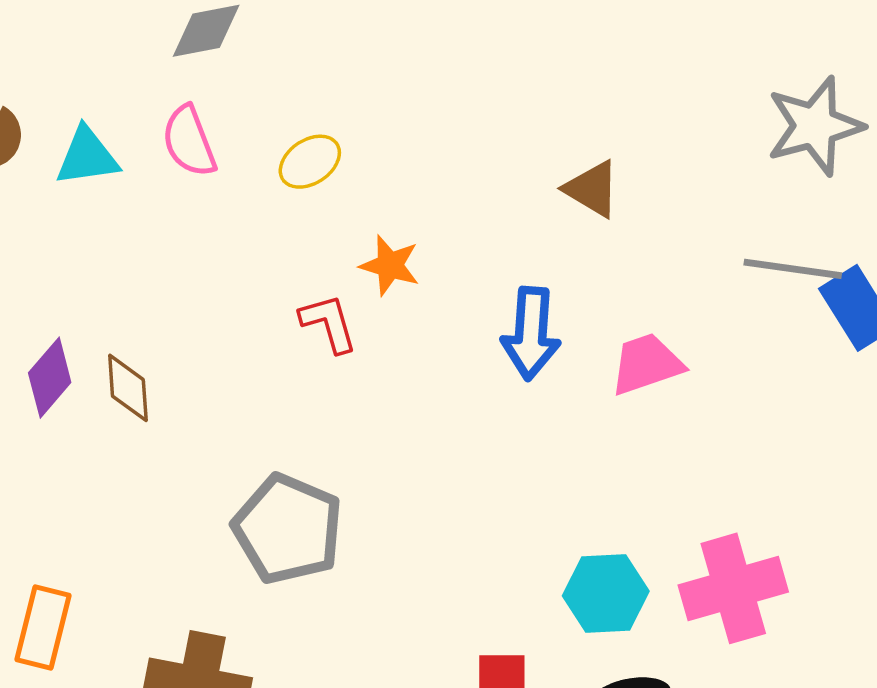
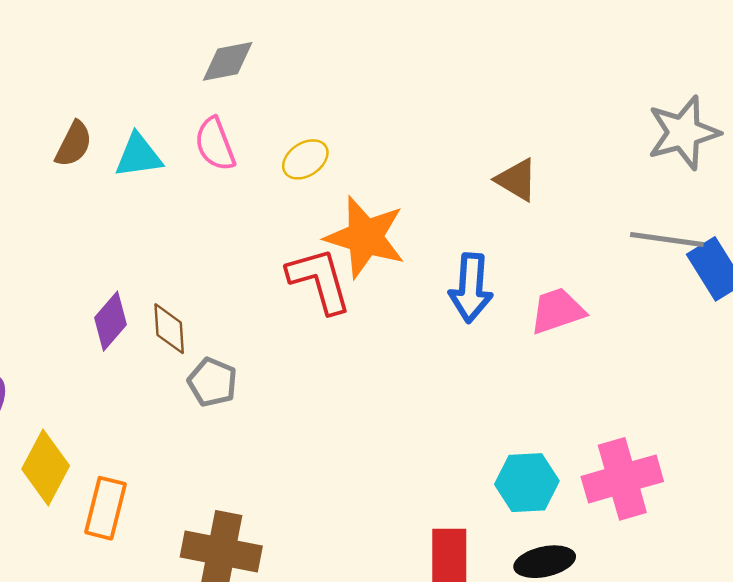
orange star: (390, 265) -> (365, 237), size x1.8
red L-shape: (329, 323) -> (319, 280), size x1.5
gray pentagon: (288, 529) -> (212, 382), moved, size x0.6

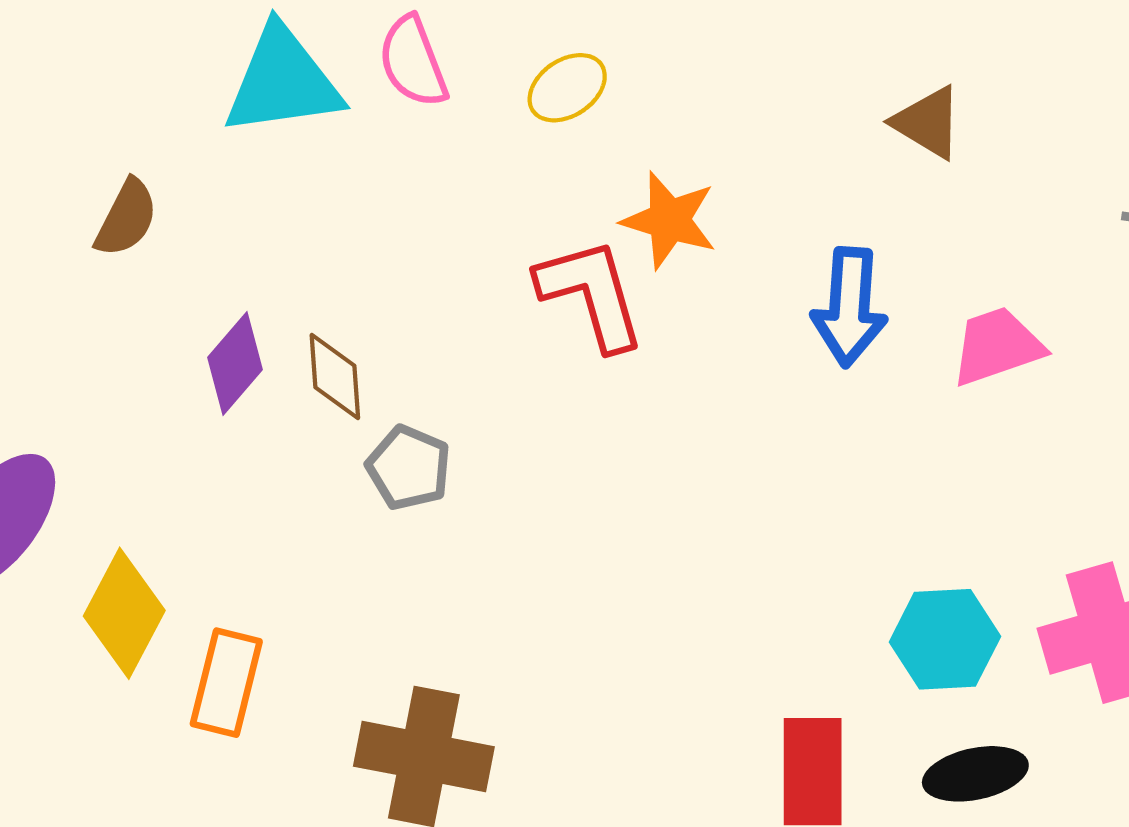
brown semicircle: (74, 144) -> (126, 218), moved
cyan triangle: (139, 156) -> (283, 81), size x1.5
orange star: (365, 237) -> (669, 220), size x0.7

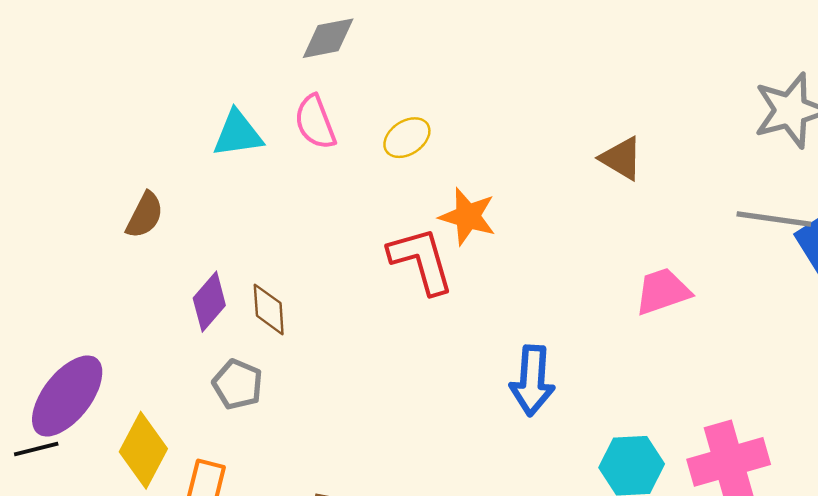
cyan triangle: (283, 81) -> (238, 134), size x0.7
blue arrow: (849, 307) -> (532, 380), moved
gray pentagon: (409, 468) -> (238, 384), moved

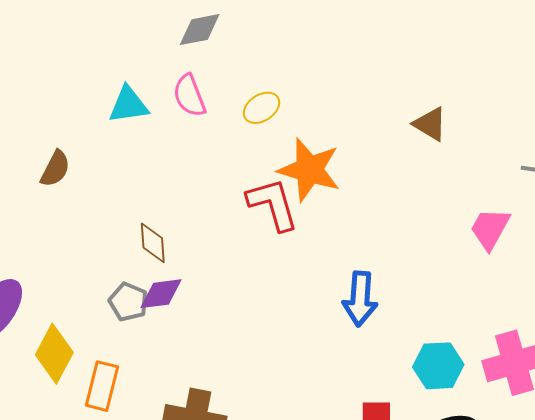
orange star: (468, 216) -> (309, 170), size x1.4
pink trapezoid: (663, 291) -> (490, 229), moved, turned -42
purple diamond: (209, 302) -> (161, 294), moved, turned 42

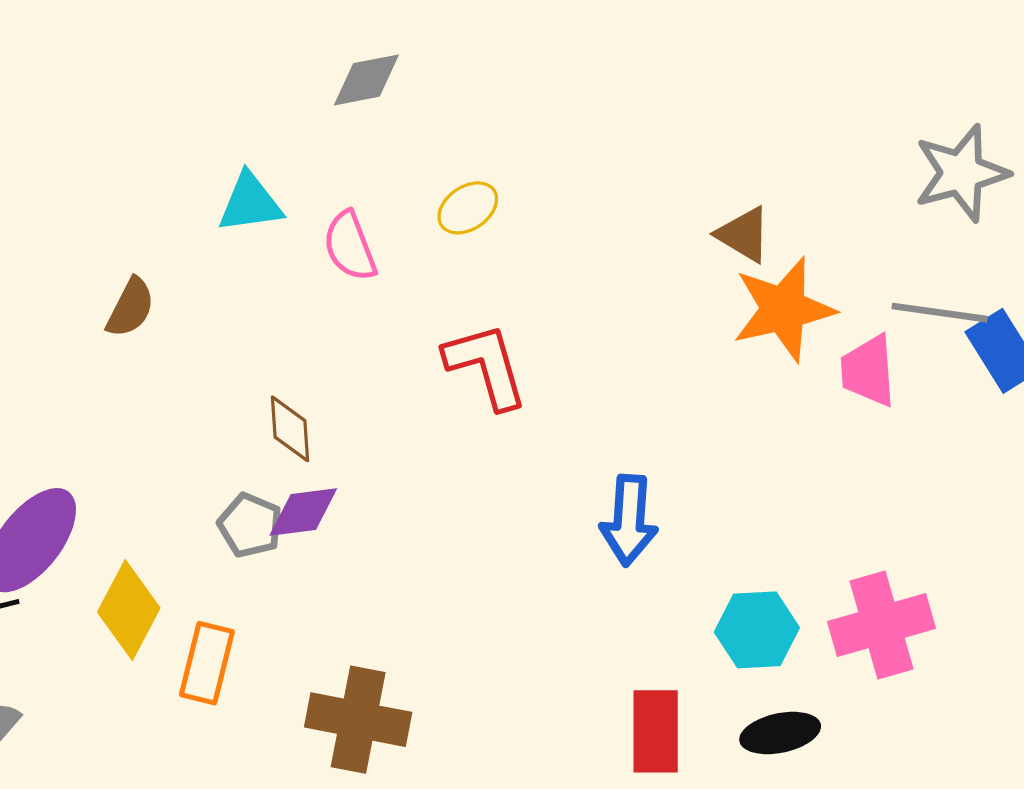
pink semicircle: (189, 96) -> (350, 246), moved
orange star: (309, 170) -> (783, 309), moved, turned -30
pink trapezoid: (490, 229) -> (868, 371), moved, turned -33

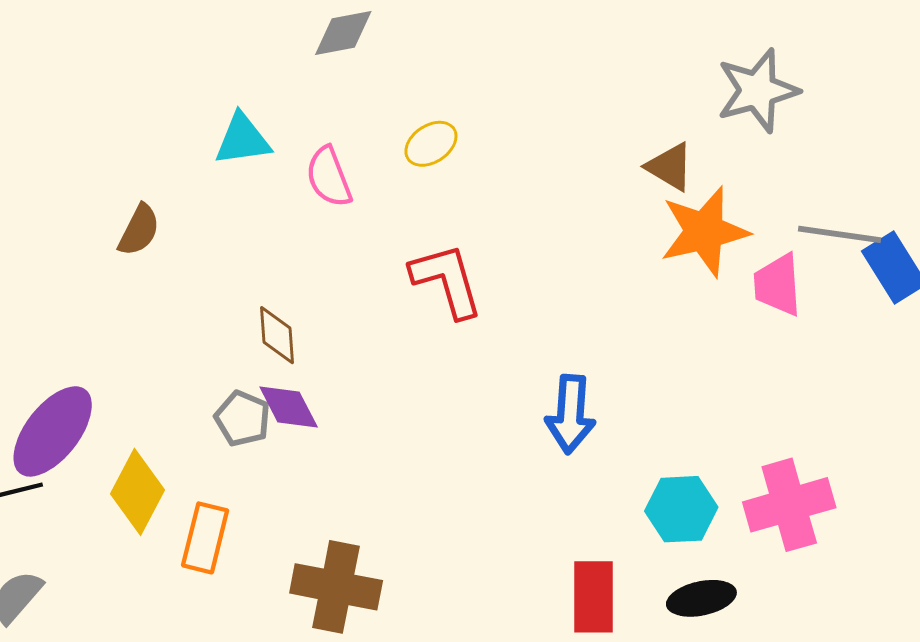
gray star: (961, 173) -> (757, 91), moved
purple diamond: (303, 512) -> (289, 407), turned 70

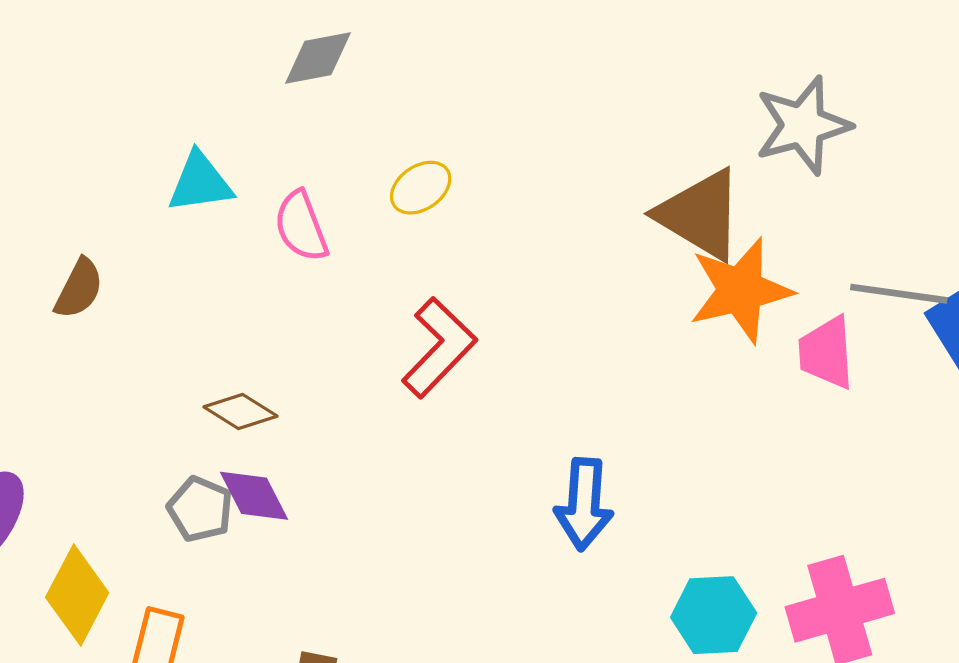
brown triangle: (670, 167) -> (700, 215), size x1.6
red L-shape: (447, 280) -> (439, 348), turned 60
brown diamond: (277, 335) -> (241, 412), turned -54

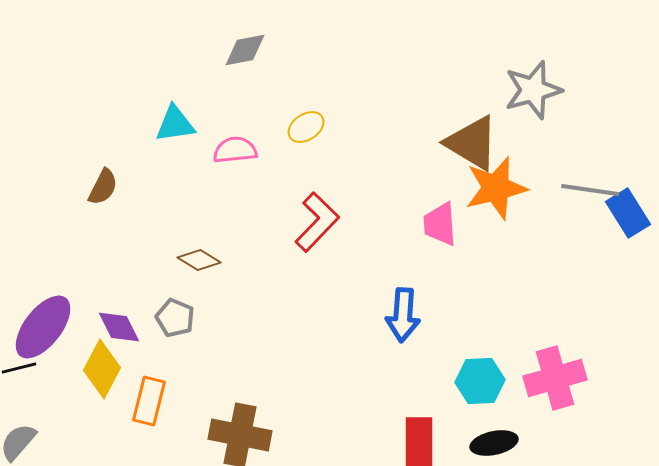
pink semicircle: (301, 226) -> (235, 150), turned 105
pink trapezoid: (826, 353) -> (440, 224), moved
purple diamond: (254, 496) -> (119, 327), moved

